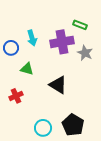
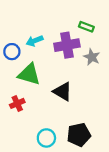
cyan arrow: (32, 38) -> (35, 41), turned 84
green triangle: (27, 69) -> (29, 74), size x1.6
black pentagon: (73, 125) -> (79, 135), turned 30

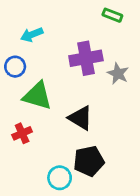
green rectangle: (86, 27) -> (112, 15), moved
cyan arrow: (35, 41) -> (32, 35), moved
black pentagon: (79, 135) -> (89, 161), moved

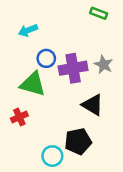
purple cross: (86, 58) -> (73, 68), moved
blue circle: (15, 67) -> (46, 58), moved
black triangle: (80, 118) -> (93, 105), moved

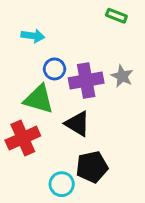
cyan arrow: (28, 30) -> (33, 36), turned -150
black triangle: (93, 105) -> (78, 124), moved
red cross: (19, 117) -> (23, 138), size x1.6

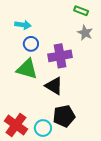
blue circle: (55, 69) -> (31, 44), moved
gray star: (122, 76) -> (85, 33), moved
red cross: (23, 138) -> (16, 125), moved, turned -30

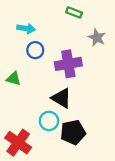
green rectangle: (81, 11) -> (74, 12), moved
green triangle: (27, 69) -> (14, 79), moved, size x0.6
cyan circle: (43, 128) -> (49, 121), moved

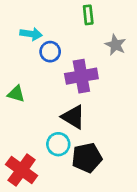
green rectangle: (74, 12) -> (88, 15), turned 63
blue circle: (35, 50) -> (50, 52), moved

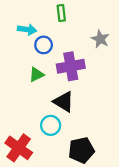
green rectangle: (88, 15) -> (61, 13), moved
green triangle: (16, 94) -> (36, 75), moved, turned -42
black pentagon: (87, 158) -> (81, 150), moved

